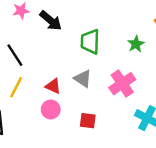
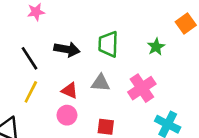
black arrow: (51, 21) -> (67, 49), moved, turned -30
gray triangle: (83, 79) -> (101, 83), turned -30

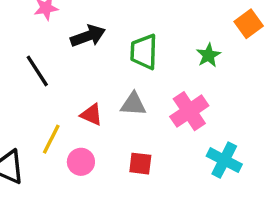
black arrow: (67, 49) -> (88, 36), moved, turned -30
yellow line: (31, 92) -> (51, 139), moved
pink circle: (67, 115) -> (81, 162), moved

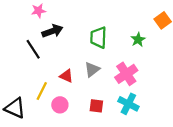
black arrow: (88, 36) -> (52, 31), moved
gray triangle: (133, 104) -> (92, 70), turned -42
cyan cross: (224, 160) -> (128, 104), moved

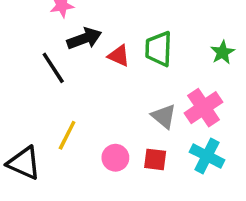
gray triangle: (92, 70) -> (164, 116), moved, turned -42
red triangle: (66, 76) -> (119, 56), moved
pink circle: (60, 105) -> (115, 158), moved

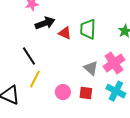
black line: (53, 68) -> (29, 56), moved

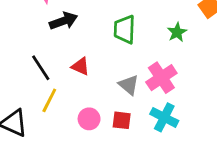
red triangle: (65, 33) -> (81, 66), moved

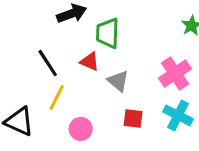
green trapezoid: (125, 29) -> (108, 33), moved
gray triangle: (129, 85) -> (118, 81), moved
pink circle: (89, 119) -> (81, 129), moved

